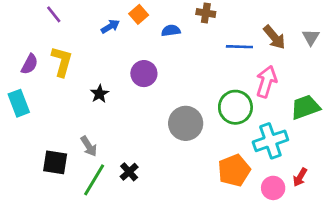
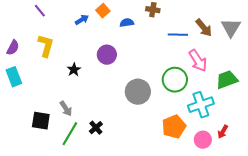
gray triangle: (311, 37) -> (231, 28), size x1.5
purple semicircle: (30, 64) -> (13, 48), moved
pink arrow: (266, 82) -> (198, 61), turned 130

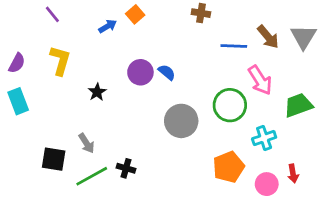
blue semicircle: (127, 23) -> (167, 72), moved, turned 48
cyan cross: (201, 105) -> (264, 138), size x0.7
black cross: (96, 128) -> (126, 168), turned -32
red arrow: (223, 132) -> (293, 174), turned -40
green line: (70, 134) -> (92, 176), turned 30

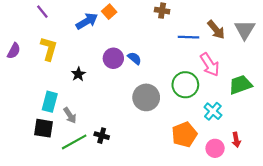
blue arrow: (108, 26) -> (87, 21), size x1.5
cyan rectangle: (18, 101) -> (50, 102), moved, turned 36
cyan cross: (264, 138) -> (213, 111), turned -30

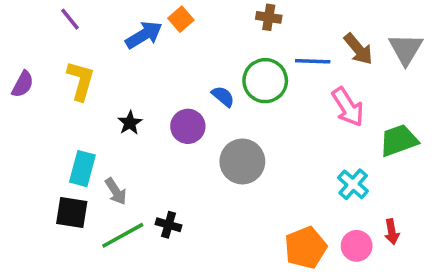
purple circle: (113, 58) -> (188, 126), moved
green circle: (185, 85) -> (265, 81), moved
orange pentagon: (184, 135) -> (306, 248), moved

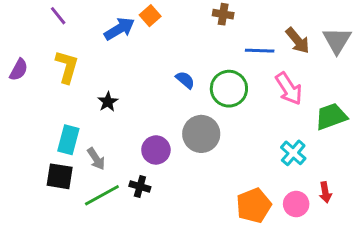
green circle: (265, 81) -> (229, 89), moved
purple circle: (188, 126) -> (156, 150), moved

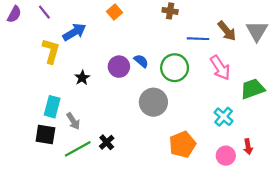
blue arrow: (119, 29) -> (74, 32), moved
purple semicircle: (19, 70) -> (14, 14), moved
purple circle: (156, 150) -> (119, 67), moved
black cross: (140, 186) -> (107, 142), turned 32
orange pentagon: (254, 205) -> (182, 144), moved

